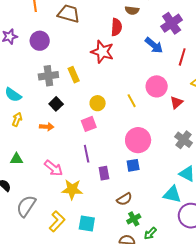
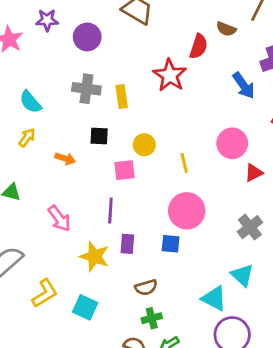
yellow line: (132, 101) -> (184, 163), moved
black square: (56, 104) -> (99, 136), moved, turned 32
yellow star: (72, 189) -> (94, 256), moved

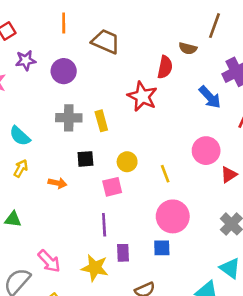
pink arrow: (59, 218) -> (49, 261), moved

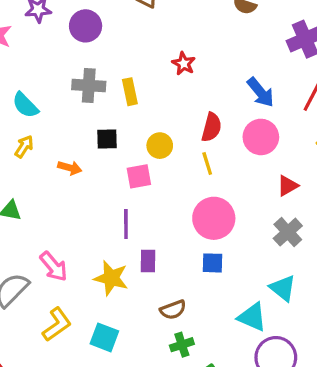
red semicircle: (165, 67) -> (212, 127), moved
red star: (142, 96) -> (184, 64), size x0.6
blue arrow: (210, 97) -> (261, 92), moved
red triangle: (229, 175) -> (288, 186), moved
blue square: (162, 248) -> (212, 263), moved

